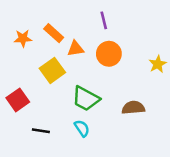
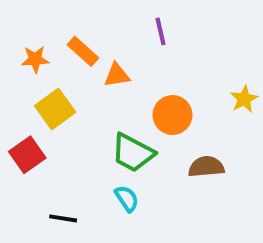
orange circle: (109, 54) -> (172, 115), moved
yellow square: (52, 70) -> (55, 109), moved
black line: (41, 131) -> (63, 218), moved

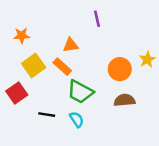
orange rectangle: (83, 51) -> (62, 67), moved
orange circle: (172, 115) -> (120, 69), moved
black line: (63, 218) -> (47, 115), moved

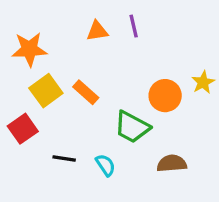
orange star: (22, 36) -> (29, 49), size x1.5
orange triangle: (71, 45) -> (97, 31), moved
green trapezoid: (80, 92) -> (132, 127), moved
brown semicircle: (125, 100) -> (172, 163), moved

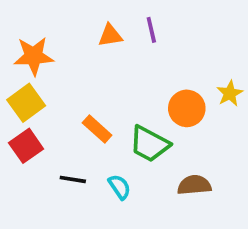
yellow square: (46, 91) -> (26, 103), moved
orange rectangle: (86, 92) -> (97, 129), moved

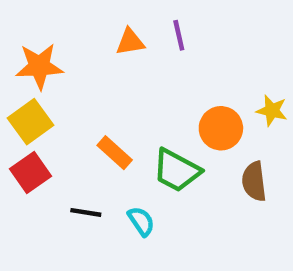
yellow star: (230, 93) -> (272, 111), turned -30
brown semicircle: (194, 185) -> (254, 181), moved, turned -92

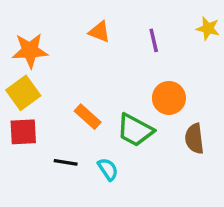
purple line: (179, 35) -> (154, 40), moved
orange triangle: (130, 42) -> (99, 32), turned 30
yellow star: (272, 111) -> (208, 28), moved
red square: (30, 173) -> (23, 132), turned 32

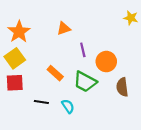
orange triangle: (99, 32) -> (64, 29), moved, turned -40
purple line: (154, 40) -> (83, 50), moved
orange star: (30, 51) -> (19, 32), turned -30

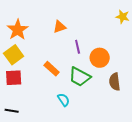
black line: (41, 102) -> (12, 111), moved

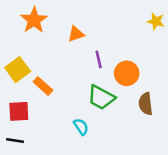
orange star: (18, 30) -> (34, 20), moved
orange rectangle: (52, 69) -> (43, 86), moved
red square: (14, 78) -> (19, 111), moved

